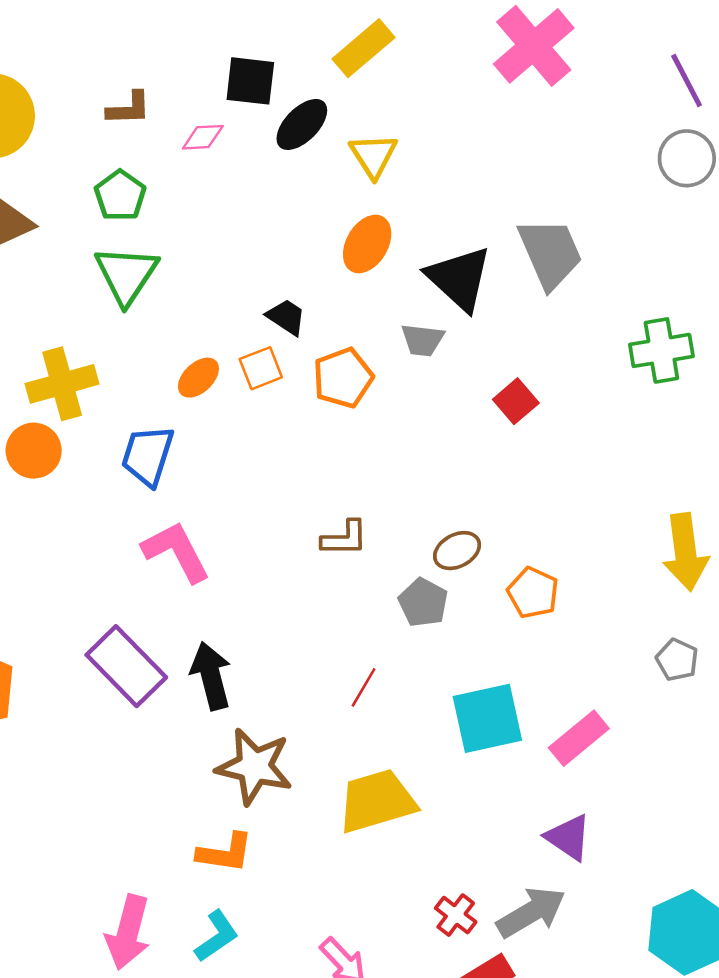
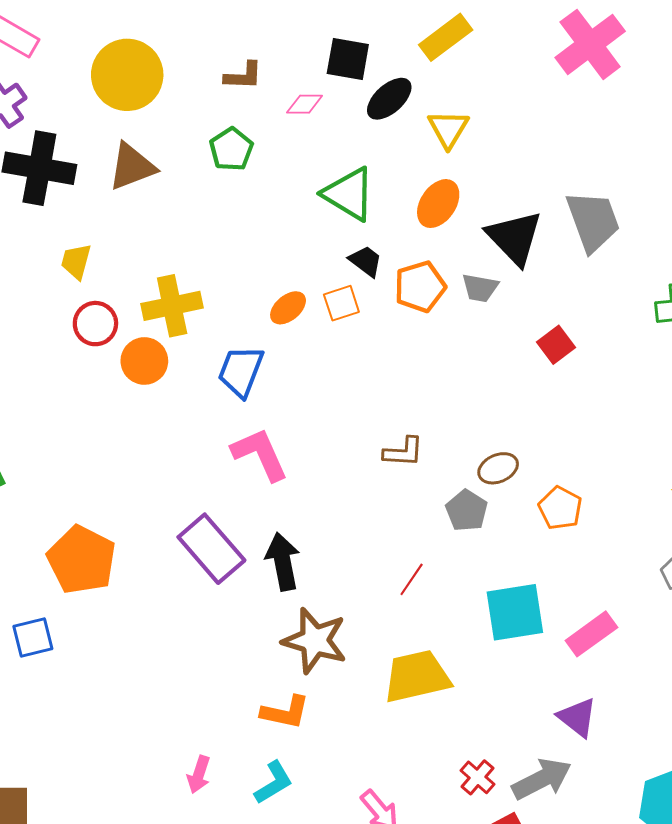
green triangle: (126, 275) -> (349, 194), moved, turned -36
orange pentagon: (343, 378) -> (420, 287), moved
pink arrow: (128, 932) -> (199, 775), size x0.6

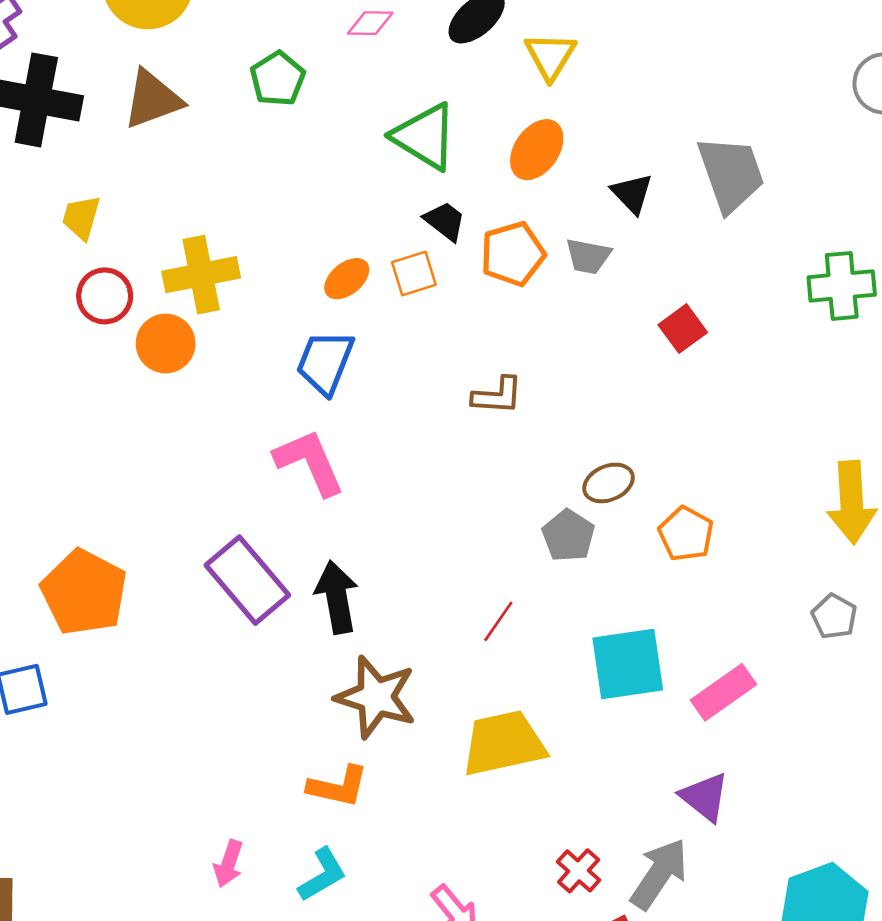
black triangle: (514, 238) -> (632, 193), size x0.6
blue trapezoid: (241, 371) -> (325, 362), moved
brown L-shape: (403, 452) -> (497, 396), moved
gray arrow: (542, 779) -> (659, 874), turned -30

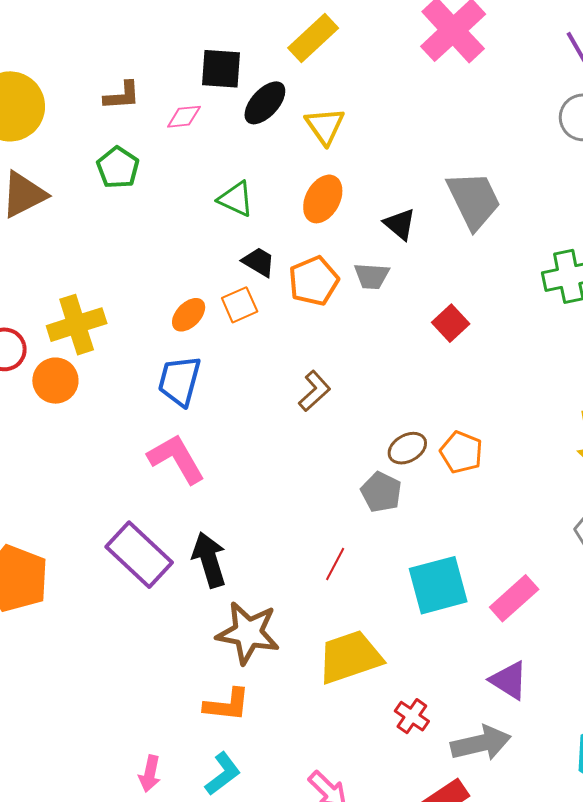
green triangle: (425, 136) -> (236, 199), size x0.7
brown L-shape: (497, 396) -> (314, 391), turned -39
orange pentagon: (686, 534) -> (461, 452), moved
red cross: (579, 871) -> (412, 716), moved
gray arrow: (659, 874) -> (481, 743), turned 50

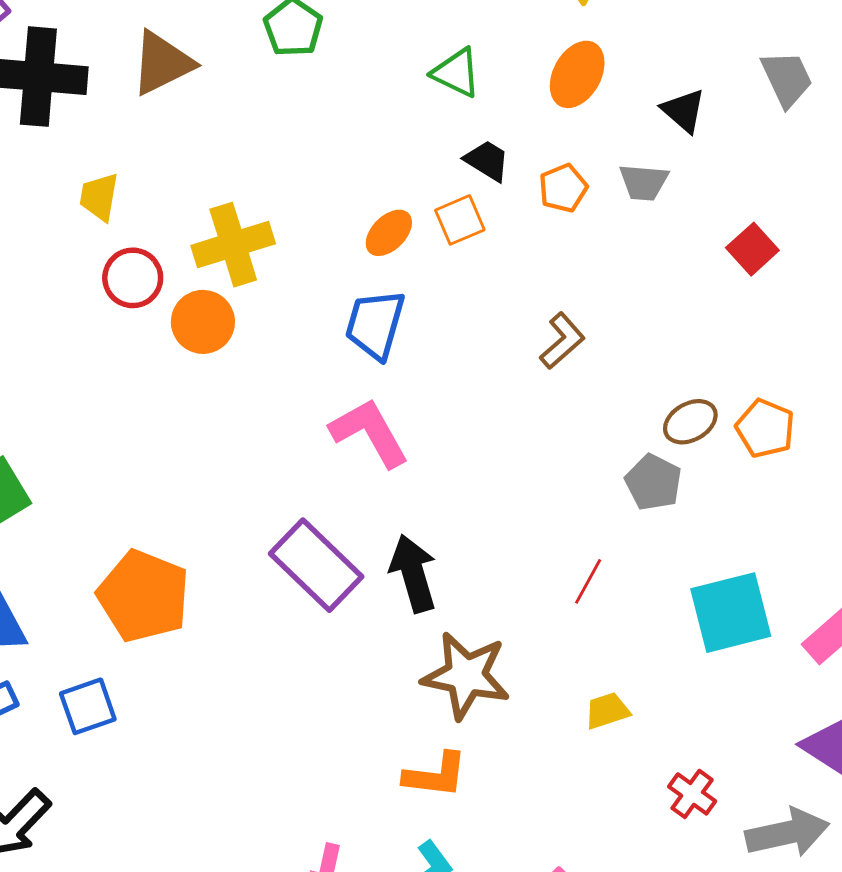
gray trapezoid: (474, 200) -> (787, 79), size x0.7
orange pentagon: (314, 281) -> (563, 188), size x0.7
yellow trapezoid: (350, 657) -> (607, 711), size x0.5

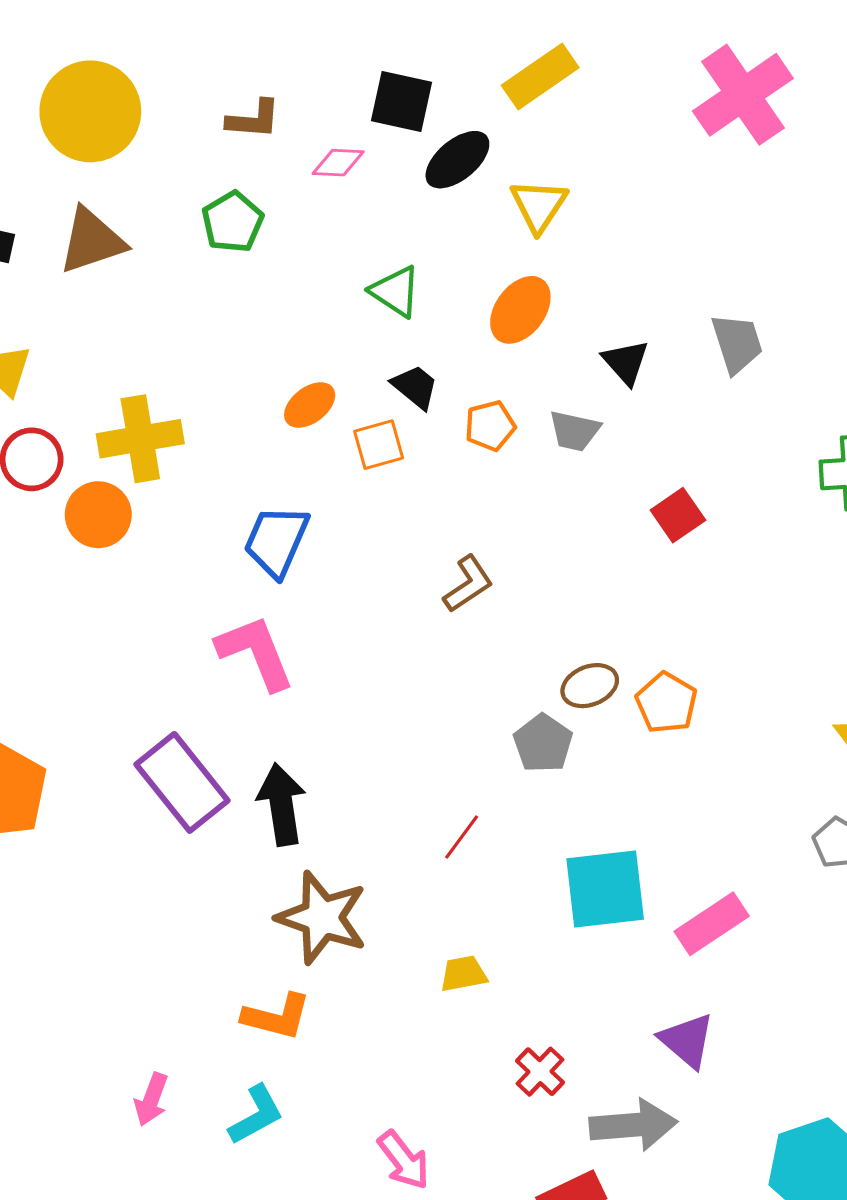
orange ellipse: (389, 233) -> (310, 405), moved

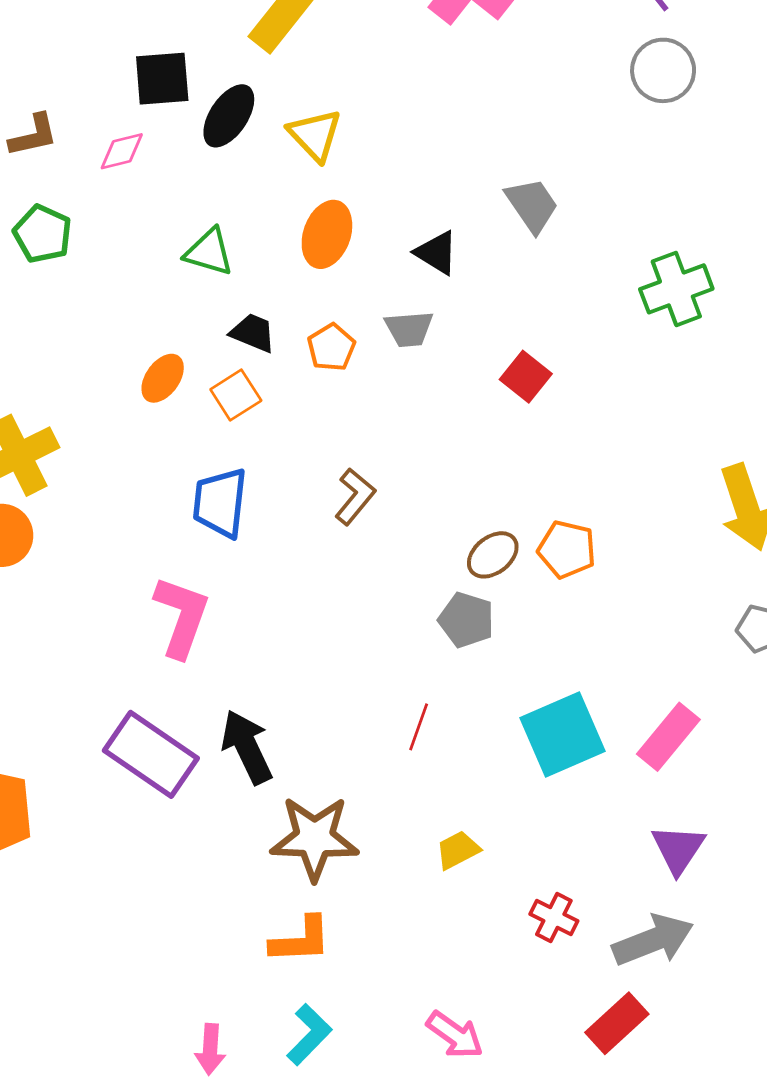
blue trapezoid: (276, 541) -> (220, 503), moved
pink L-shape: (256, 652) -> (182, 617), turned 58
purple triangle: (687, 1040) -> (678, 849), turned 40

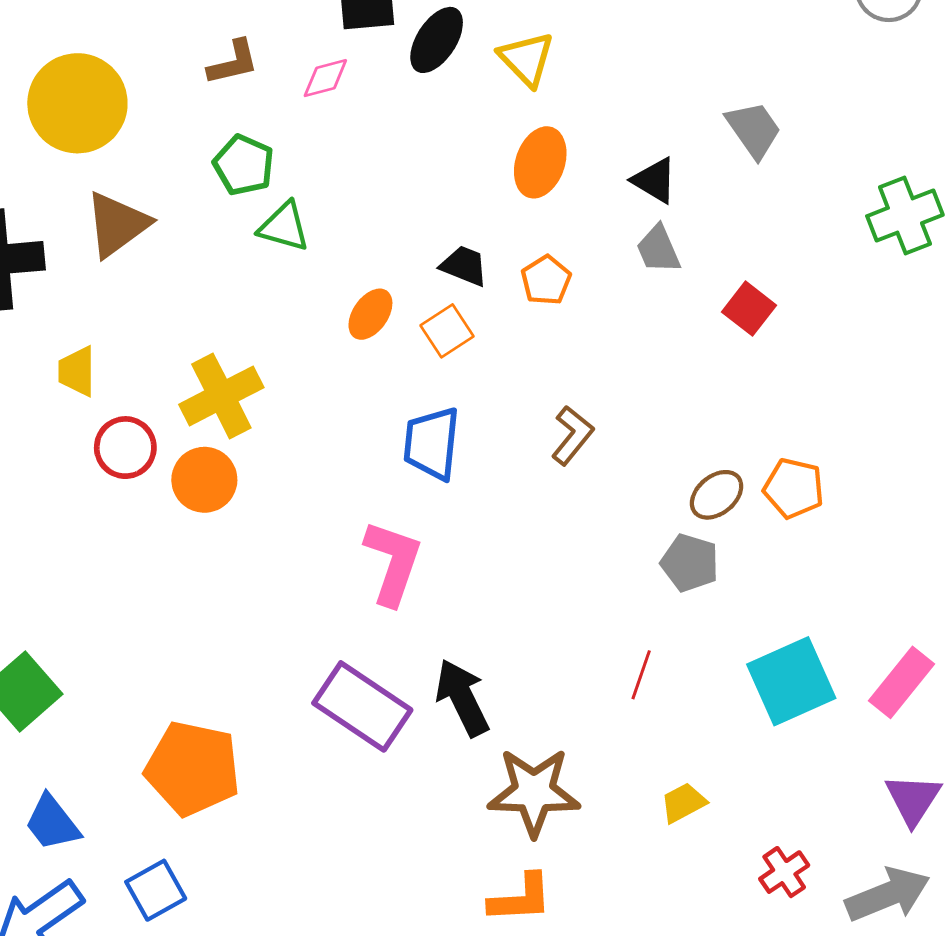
green triangle: (209, 252) -> (284, 227), moved
gray trapezoid: (409, 329) -> (658, 249), moved, turned 72
red cross: (554, 917) -> (784, 872), turned 30

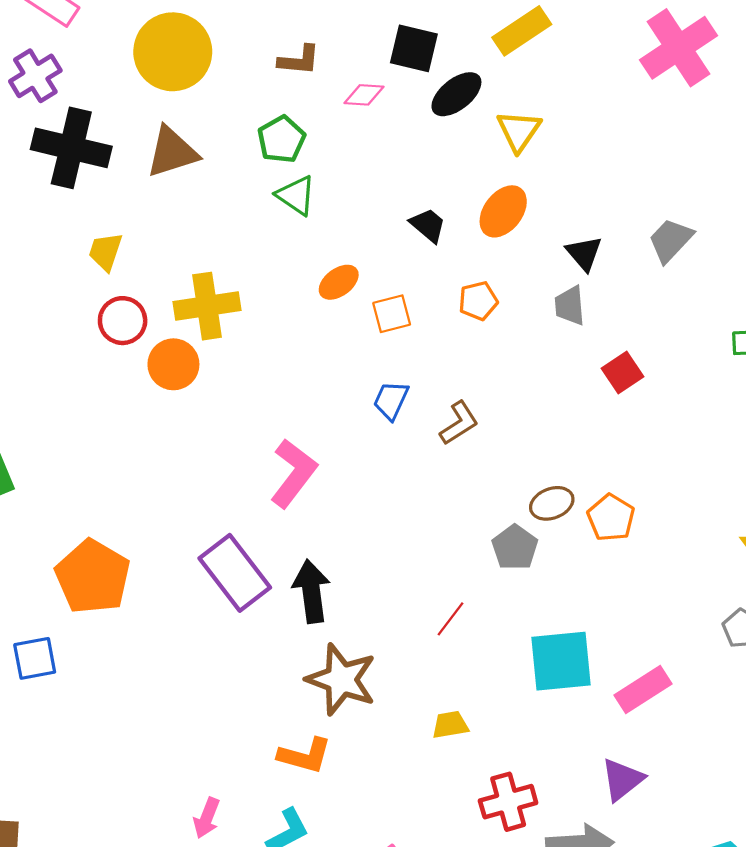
gray trapezoid: (754, 130) -> (671, 240), turned -120
black trapezoid: (464, 266) -> (428, 225), moved
blue trapezoid: (432, 443) -> (391, 400), moved, size x0.7
red cross: (784, 872) -> (508, 802), size x1.4

